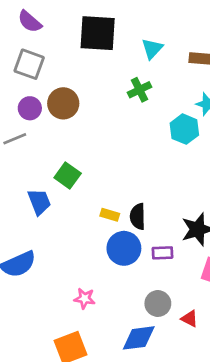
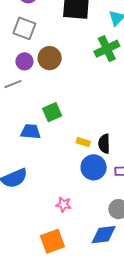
green cross: (139, 90) -> (107, 49), size x1.4
green square: (68, 175) -> (52, 112), turned 30
blue trapezoid: (39, 202) -> (31, 132), turned -65

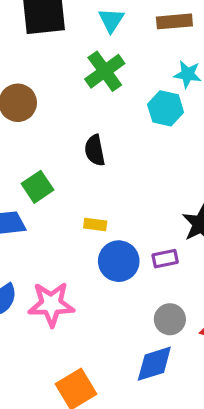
black semicircle: (104, 144) -> (95, 150), moved
pink star: (63, 205) -> (51, 304), moved, size x1.8

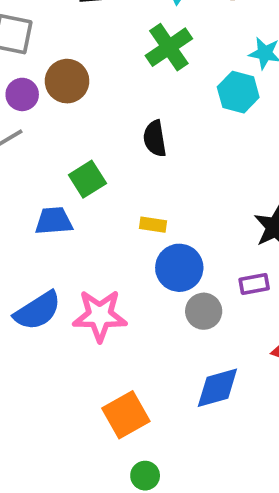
purple rectangle: (165, 259) -> (254, 284), moved
gray circle: (170, 319) -> (204, 311), moved

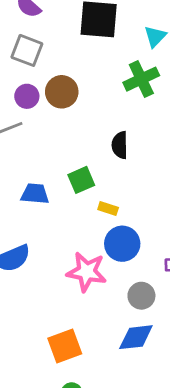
green square: (87, 179) -> (81, 180), moved
gray circle: (204, 311) -> (141, 296), moved
pink star: (100, 316) -> (87, 272), moved

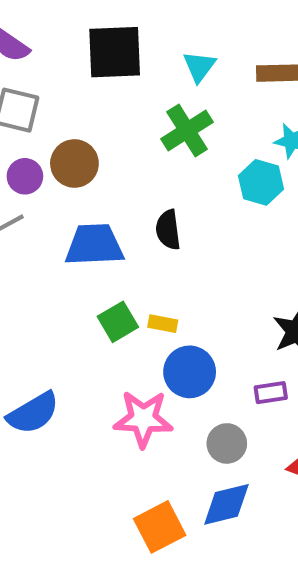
green square: (81, 180) -> (118, 322), moved
blue trapezoid: (35, 194) -> (94, 245), moved, size x1.4
orange square: (65, 346) -> (160, 527), moved

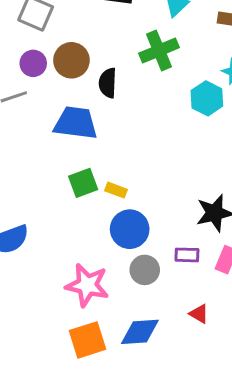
black semicircle: (168, 230) -> (108, 83), moved
pink star: (143, 419) -> (87, 285), moved
gray circle: (227, 443) -> (145, 270), moved

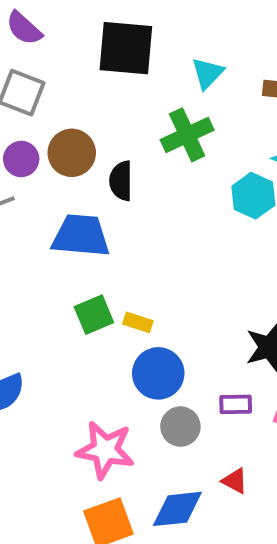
red triangle: (199, 314) -> (235, 481), moved

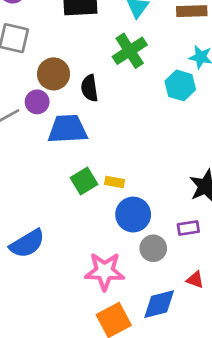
purple circle: (21, 159) -> (37, 102), moved

